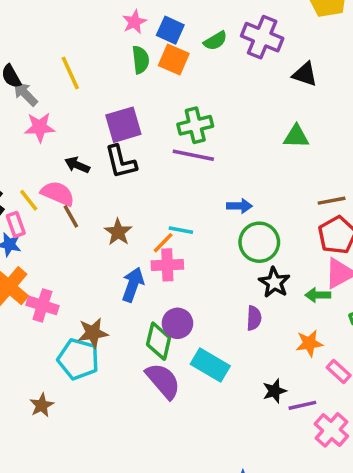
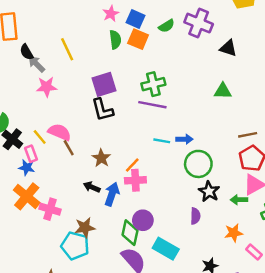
black arrow: (77, 165) -> (92, 187), moved
cyan line: (181, 230) -> (162, 141), moved

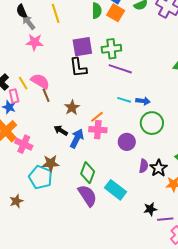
green cross: (153, 84) -> (111, 49), moved
black star: (209, 191) -> (159, 168), moved
purple circle: (143, 220) -> (127, 142), moved

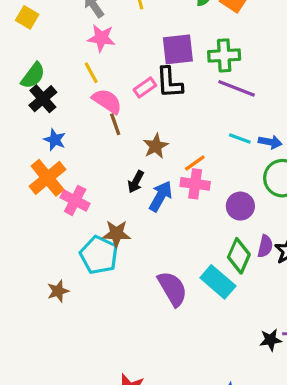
yellow line: (23, 83) -> (91, 73), moved
pink rectangle: (14, 96) -> (145, 87), moved, turned 64
black arrow: (61, 130) -> (136, 182), turned -96
green diamond: (88, 173) -> (239, 256), moved
black star: (150, 209) -> (271, 340), moved

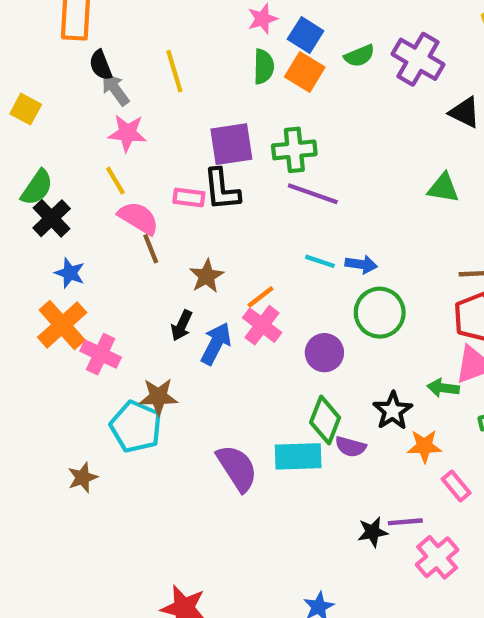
pink rectangle: (145, 87) -> (189, 197), turned 45
pink cross: (195, 184) -> (262, 325), turned 32
purple semicircle: (265, 246) -> (351, 447), moved, turned 95
cyan rectangle: (218, 282) -> (298, 456), turned -40

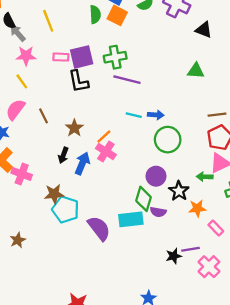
pink rectangle: (189, 197) -> (61, 57), moved
pink semicircle: (138, 218) -> (15, 110), moved, turned -80
purple circle: (324, 353) -> (156, 176), moved
cyan pentagon: (136, 427) -> (65, 209), moved

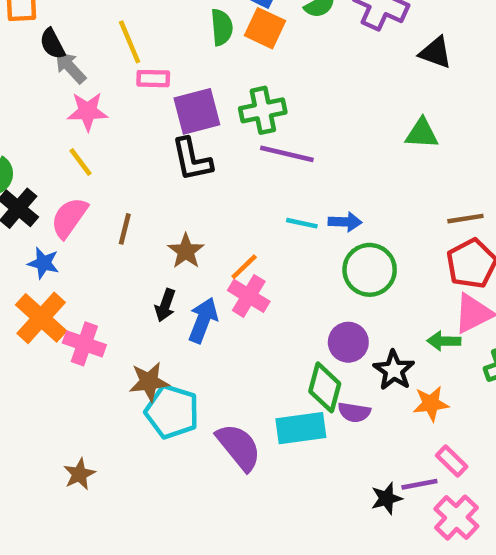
pink rectangle: (61, 57) -> (153, 79), moved
brown line: (44, 116) -> (125, 229), turned 42
pink rectangle: (216, 228) -> (452, 461), moved

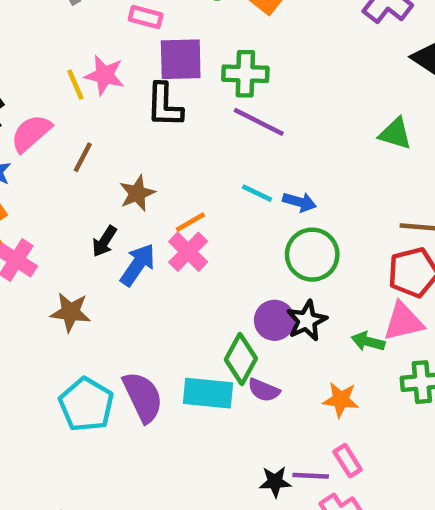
pink star: (88, 111) -> (104, 75), moved
yellow line: (80, 162) -> (75, 85), moved
black star: (394, 370) -> (307, 321), moved
cyan pentagon: (172, 412) -> (86, 404), moved

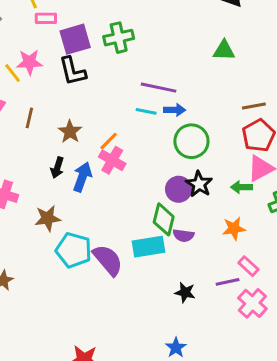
purple line: (259, 122) -> (159, 88), moved
cyan pentagon: (86, 404) -> (74, 250), moved
black star: (275, 482) -> (185, 292), moved, turned 30

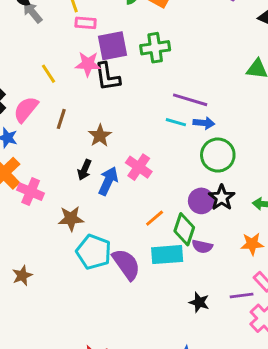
pink star: (29, 62) -> (88, 64), moved
orange line: (109, 141) -> (155, 218), moved

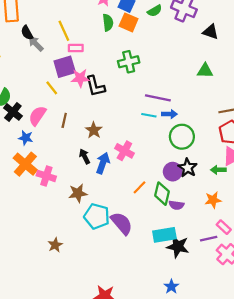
purple square: (112, 46) -> (65, 67), moved
black arrow: (84, 170) -> (85, 156), turned 136
cyan rectangle: (167, 255) -> (164, 235), moved
brown star: (22, 275) -> (55, 245), moved
black star: (199, 302) -> (178, 246), size x1.5

